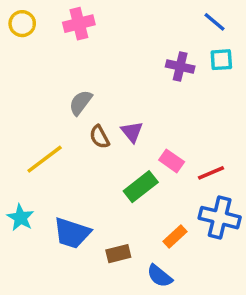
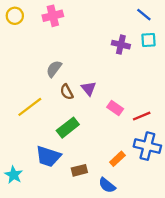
green rectangle: (141, 187) -> (68, 128), moved
cyan star: (20, 218) -> (14, 175), moved

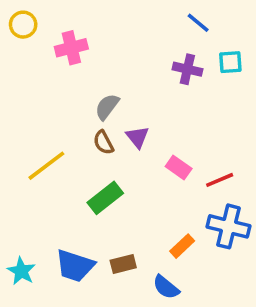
blue line: (144, 15) -> (198, 23), moved
pink cross: (53, 16) -> (71, 48), moved
gray semicircle: (54, 69) -> (107, 107), moved
blue trapezoid: (48, 156) -> (75, 266), moved

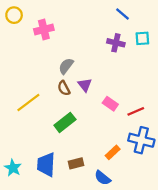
blue trapezoid: (75, 266) -> (46, 165), turned 75

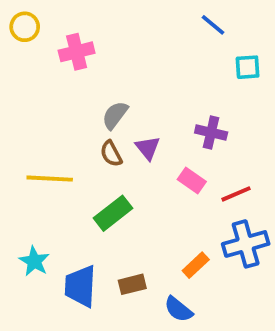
purple cross: (116, 43) -> (211, 132), moved
yellow line: (28, 103) -> (50, 179), turned 40
blue cross: (141, 140) -> (246, 244), turned -30
cyan star: (13, 168) -> (34, 261), moved

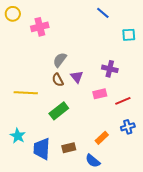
blue line: (213, 25) -> (103, 13), moved
pink rectangle: (192, 181) -> (100, 94), turned -48
blue cross: (246, 244) -> (128, 127), size x0.6

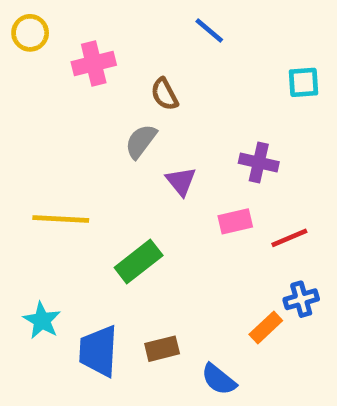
blue line: (103, 13) -> (209, 30), moved
brown semicircle: (58, 80) -> (164, 94), moved
orange rectangle: (102, 138) -> (266, 328), moved

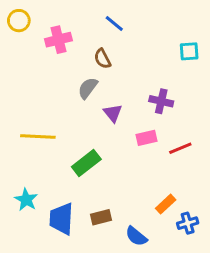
blue line: (209, 30) -> (114, 23), moved
blue cross: (301, 299) -> (188, 223), moved

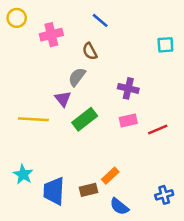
purple cross: (161, 101) -> (128, 88), moved
purple triangle: (113, 113) -> (63, 99), moved
green rectangle: (86, 163) -> (85, 119), moved
orange rectangle: (166, 204) -> (110, 176), moved

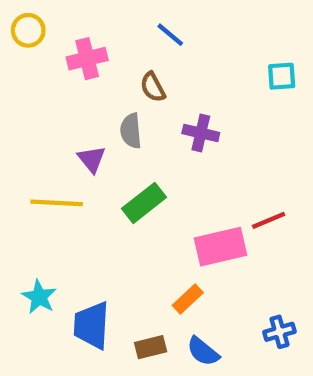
gray semicircle: (77, 77) -> (131, 131), turned -42
purple cross: (128, 88) -> (201, 133), moved
purple triangle: (63, 99) -> (92, 159), moved
pink rectangle: (128, 121) -> (220, 247), moved, size x1.6
brown rectangle: (89, 190) -> (151, 347), moved

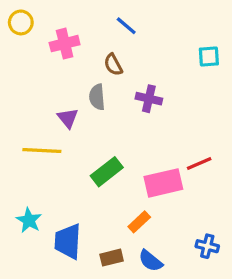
green rectangle: (144, 203) -> (107, 172), moved
blue cross: (279, 332) -> (207, 246), turned 30

